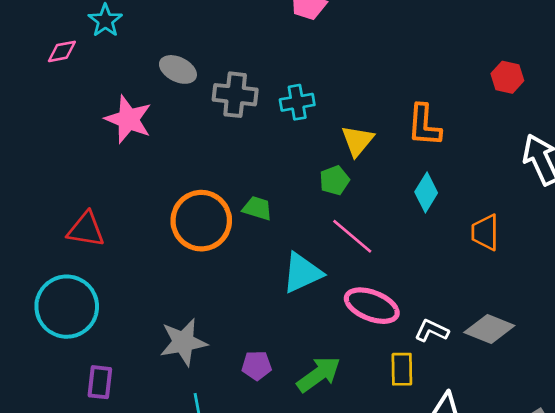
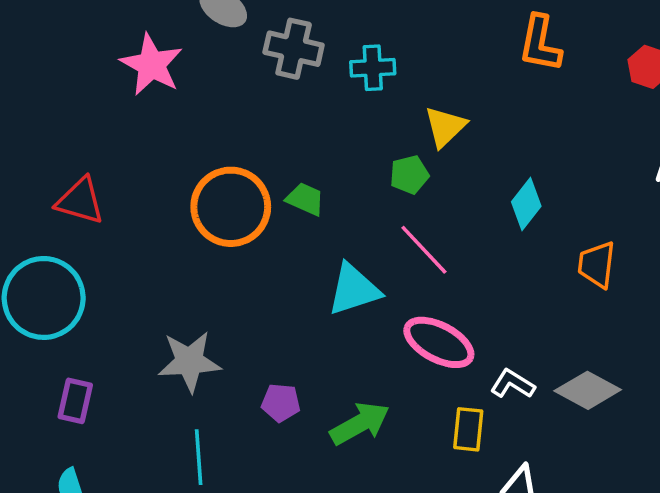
orange L-shape: (424, 125) -> (540, 43), moved

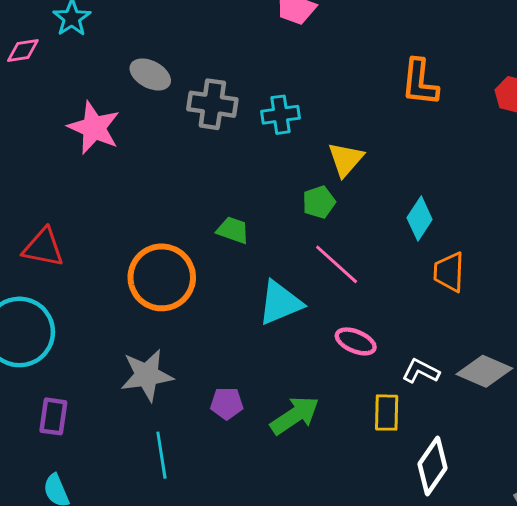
orange circle: (231, 207) -> (162, 277), moved
orange trapezoid: (597, 265) -> (449, 272), moved
pink ellipse: (439, 342) -> (356, 341), size x0.7

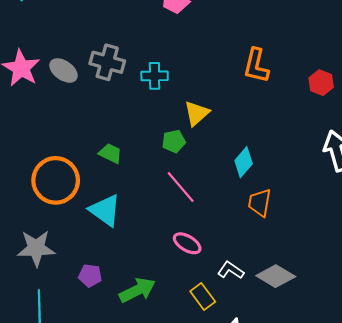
gray ellipse: (150, 74) -> (64, 70), moved
cyan triangle: (280, 303) -> (105, 210), moved, turned 51
yellow rectangle: (387, 413) -> (203, 297), turned -45

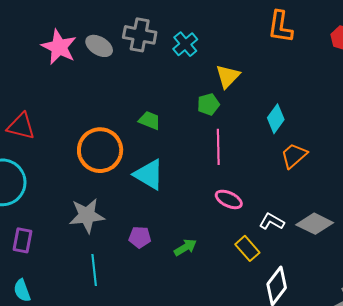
cyan cross: (155, 76) -> (185, 44), turned -35
pink line: (181, 187) -> (218, 147), turned 44
orange trapezoid: (260, 203) -> (294, 156), turned 44
green arrow: (137, 290) -> (185, 247), size x0.7

